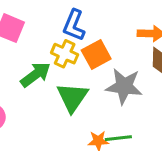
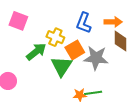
blue L-shape: (74, 25) -> (84, 23), moved
orange square: (96, 54) -> (75, 50), moved

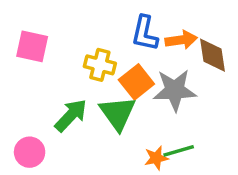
orange arrow: (113, 22) -> (181, 40), moved
green arrow: (36, 52) -> (71, 115), moved

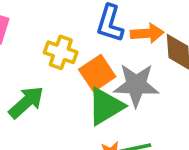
green triangle: (118, 113) -> (106, 106), moved, turned 30

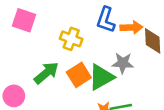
orange square: (97, 73) -> (79, 75), moved
gray star: (136, 85) -> (123, 63), size x0.7

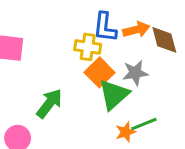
yellow cross: (71, 39) -> (88, 47), moved
orange square: (79, 75) -> (99, 72), moved

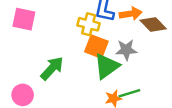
brown diamond: (164, 40) -> (153, 25), turned -35
orange square: (99, 72) -> (96, 47), turned -30

